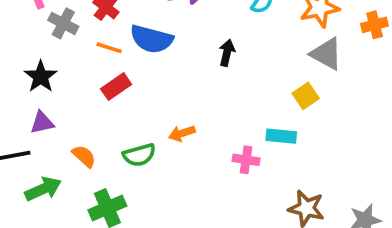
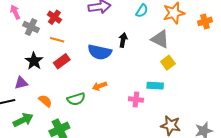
blue semicircle: (152, 39) -> (100, 52), moved
gray triangle: (326, 54) -> (160, 39), moved
black star: (41, 77) -> (34, 61), moved

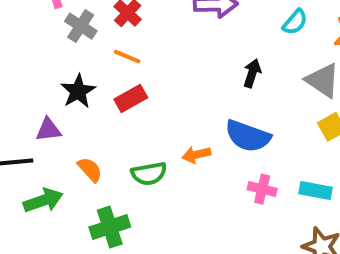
blue semicircle: (100, 52) -> (248, 136), moved
cyan rectangle: (155, 86) -> (315, 190), moved

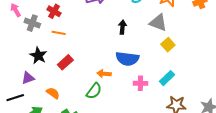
red rectangle: (131, 98) -> (65, 62), moved
orange arrow: (196, 155) -> (104, 74), turned 32
green semicircle: (149, 174) -> (94, 91), moved, turned -30
cyan rectangle: (315, 190) -> (167, 78), turned -42

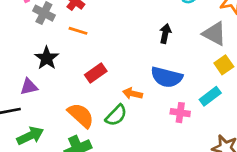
red rectangle: (65, 62) -> (96, 73), moved
cyan rectangle: (167, 78) -> (210, 96), moved
orange semicircle: (53, 93) -> (81, 115), moved, size x1.5

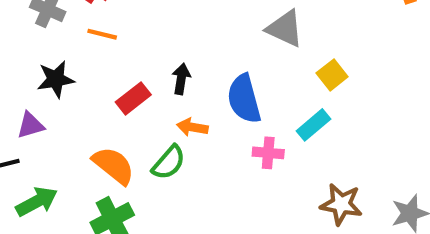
black arrow: (165, 34) -> (181, 79), moved
gray triangle: (214, 34) -> (285, 29), moved
black star: (47, 58) -> (56, 79), turned 30
blue semicircle: (167, 77) -> (244, 99), turned 64

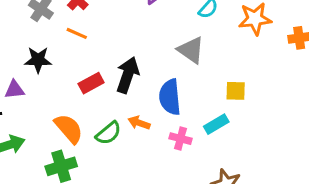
gray triangle: (285, 29) -> (191, 50), moved
yellow square: (332, 75) -> (236, 91), turned 30
black arrow: (181, 79) -> (128, 75), size x1.6
orange arrow: (192, 127) -> (139, 123), moved

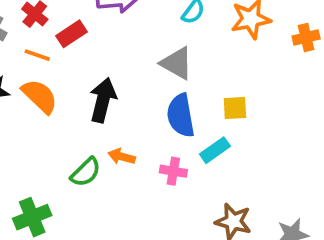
red rectangle: (91, 83) -> (71, 34), moved
blue semicircle: (170, 97) -> (181, 116), moved
orange semicircle: (69, 128) -> (40, 96), moved

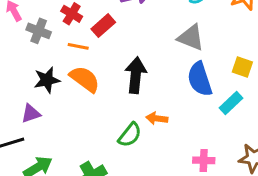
yellow square: (235, 108) -> (242, 67), turned 30
pink cross: (173, 171) -> (204, 160), moved

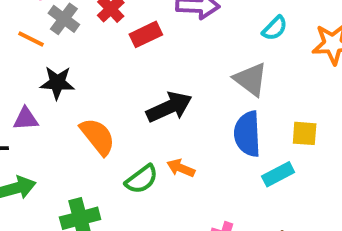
orange line: (78, 46) -> (31, 39), moved
yellow square: (242, 67) -> (305, 133), turned -30
black arrow: (136, 75) -> (169, 107), turned 44
orange semicircle: (85, 79) -> (97, 137), moved

